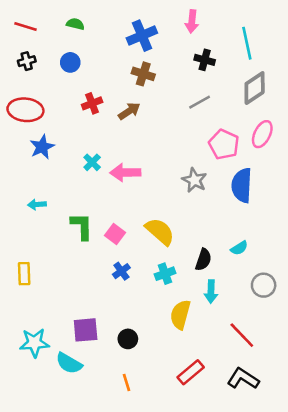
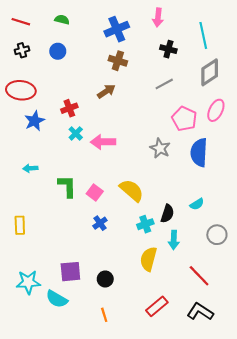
red cross: (92, 103) -> (69, 108), moved
cyan cross: (165, 274) -> (145, 224), moved

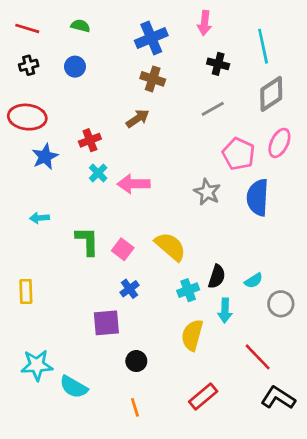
cyan semicircle: (197, 204) -> (254, 281), moved
purple square: (70, 272) -> (106, 323), moved
black L-shape: (200, 312) -> (278, 398), moved

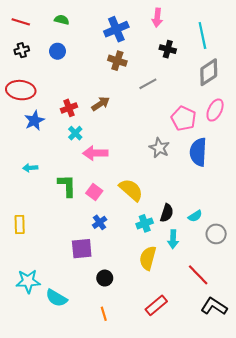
gray line: (213, 109) -> (148, 84), moved
brown arrow: (138, 118) -> (101, 104), moved
pink arrow: (134, 184) -> (95, 153), moved

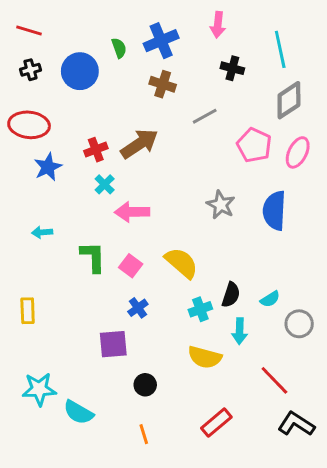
green semicircle: (62, 20) -> (119, 48), moved, turned 56
blue circle: (57, 51) -> (80, 71), size x1.6
brown arrow: (101, 104) -> (139, 144), size x1.5
pink pentagon: (184, 118) -> (254, 145), moved
yellow semicircle: (148, 258) -> (205, 357), turned -90

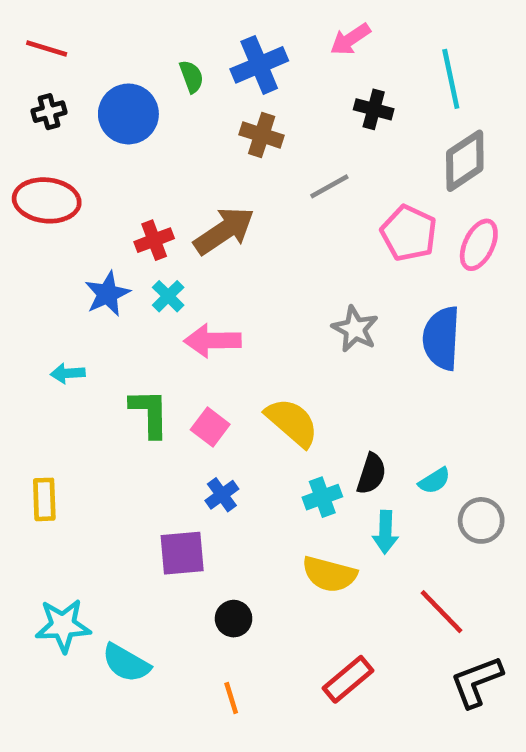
pink arrow: (218, 25) -> (350, 39), turned 50
blue star: (48, 167) -> (107, 294), moved
black L-shape: (296, 424) -> (477, 682), turned -54

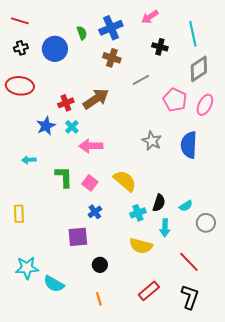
black L-shape: (477, 682) -> (190, 297), moved, turned 130

